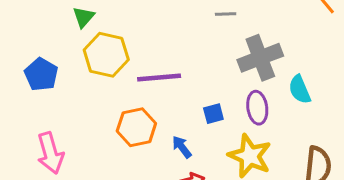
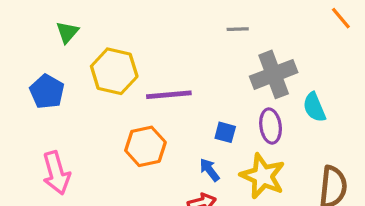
green triangle: (84, 17) -> (67, 32), moved
blue square: (213, 114) -> (225, 132), turned 30
blue arrow: (182, 147) -> (210, 170), moved

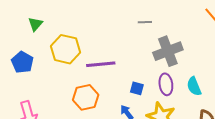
cyan semicircle: (314, 107) -> (194, 86), moved

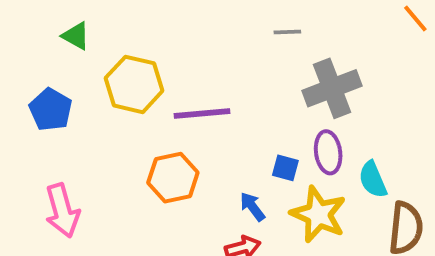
green triangle: (35, 24) -> (76, 36), turned -42
cyan semicircle: (194, 86) -> (373, 179), moved
blue square: (137, 88) -> (285, 168), moved

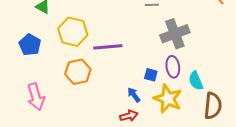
orange hexagon: (173, 178) -> (78, 72), moved

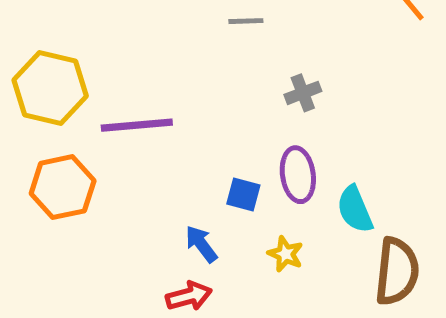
gray cross: (175, 34) -> (303, 93), size x0.5
yellow star: (168, 99) -> (285, 254), size x0.5

